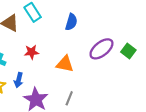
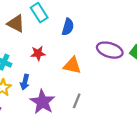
blue semicircle: (71, 22) -> (68, 27), moved
purple ellipse: (101, 49) -> (110, 50), turned 55

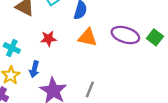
orange triangle: (72, 65) -> (88, 37), moved

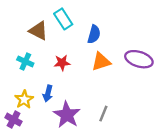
orange triangle: (88, 37) -> (101, 62), turned -30
cyan cross: (12, 48) -> (25, 62), moved

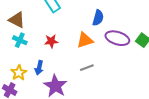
brown triangle: (38, 31) -> (17, 20), moved
blue semicircle: (94, 34) -> (98, 18), moved
gray line: (103, 114) -> (87, 68), moved, turned 48

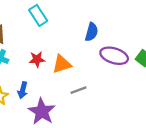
orange triangle: (85, 40) -> (62, 64), moved

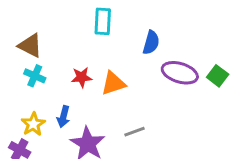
cyan rectangle: (38, 15) -> (103, 21), moved, turned 36
gray line: (78, 90) -> (134, 132), moved

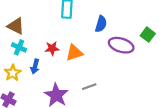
green square: (218, 76) -> (148, 35), moved
blue arrow: (63, 117) -> (35, 66), moved
yellow star: (33, 124) -> (13, 73), moved

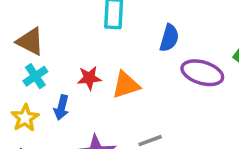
cyan cross: (19, 47) -> (35, 76), turned 32

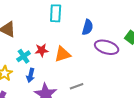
cyan cross: (35, 76) -> (24, 56), moved
blue arrow: (61, 108) -> (31, 75), moved

